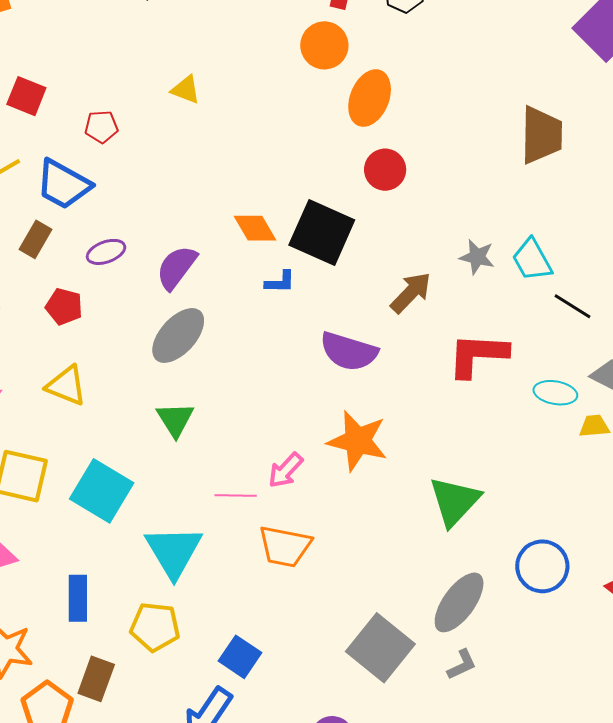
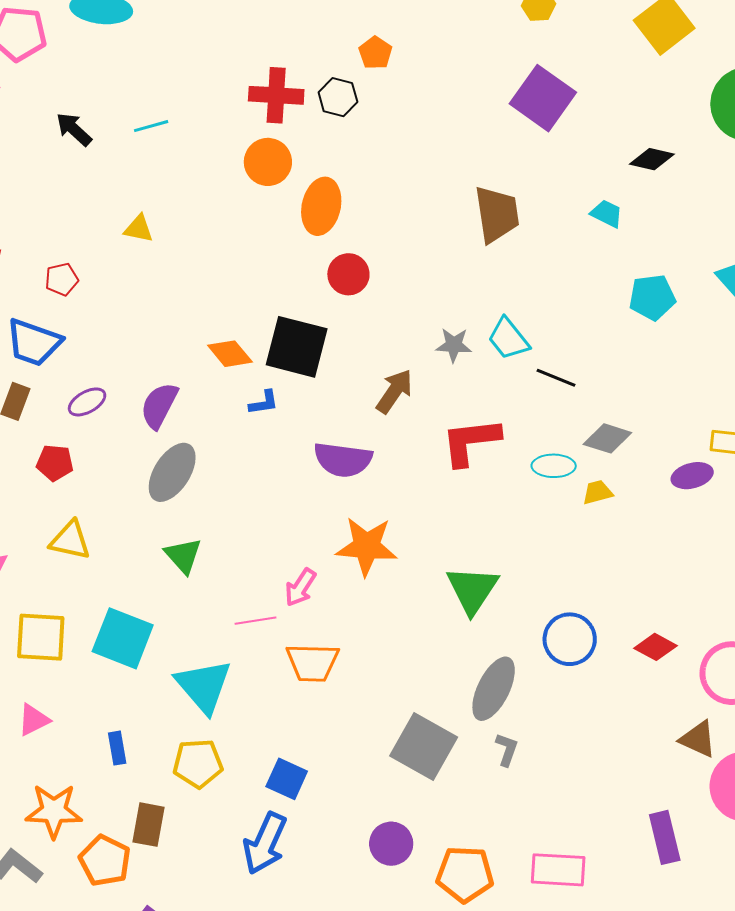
blue rectangle: (78, 598) -> (117, 748), size x0.7
gray L-shape: (462, 665) -> (507, 750), turned -36

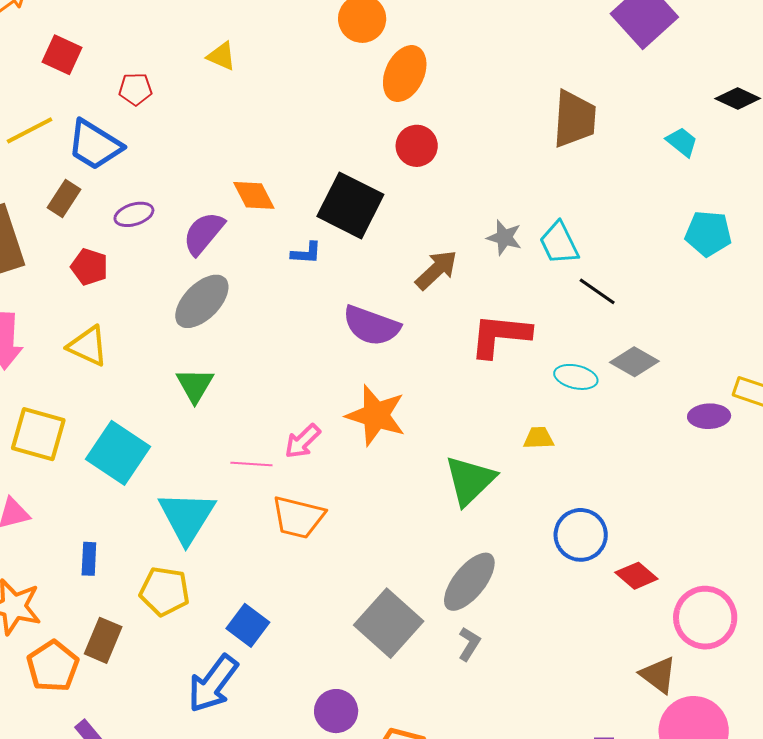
orange diamond: (230, 354) -> (254, 195), moved
yellow trapezoid: (597, 492) -> (539, 438), moved
blue circle: (570, 639) -> (581, 535), moved

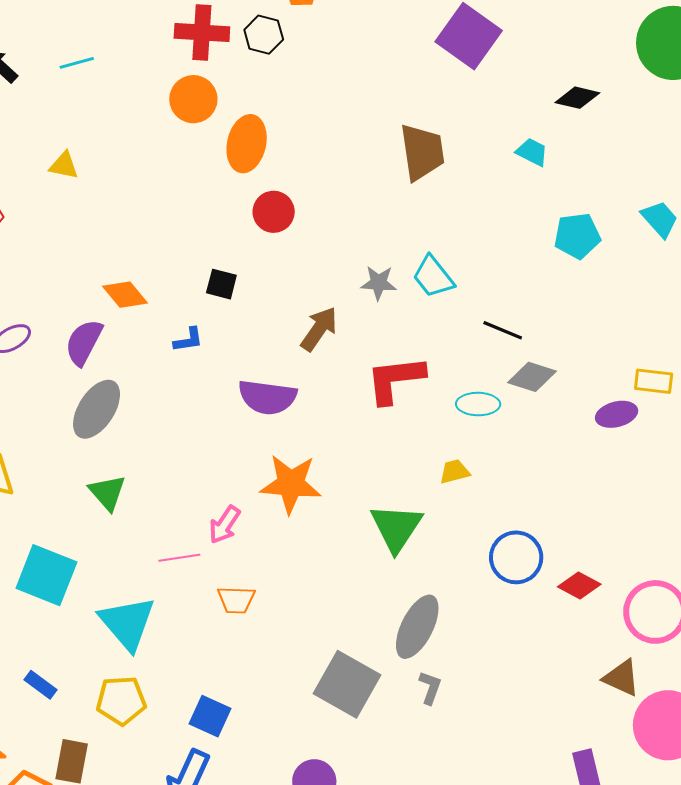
black square: (350, 205) -> (221, 284), size x0.5
black line: (597, 291) -> (503, 330), moved
orange trapezoid: (298, 517) -> (236, 600), size x0.7
blue rectangle: (89, 559) -> (41, 685), turned -44

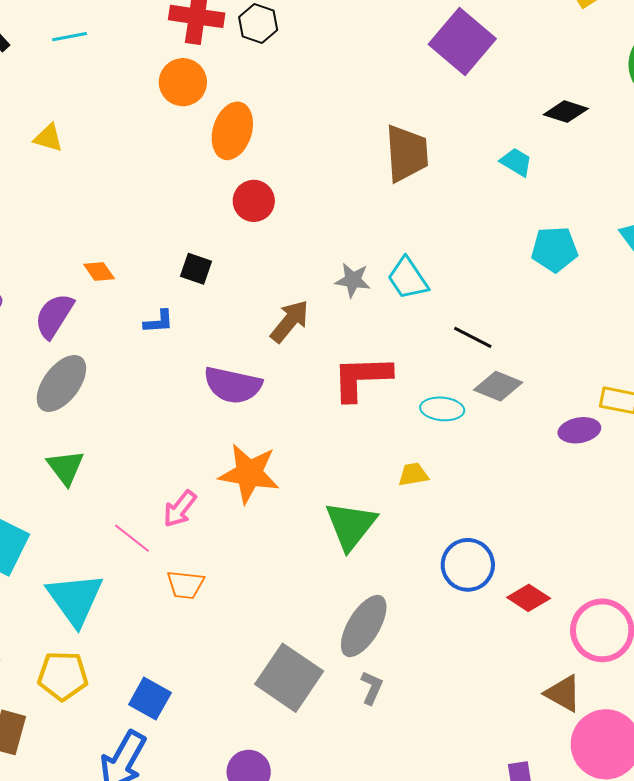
orange diamond: (125, 295) -> (99, 272), size x0.7
pink line: (179, 558) -> (132, 538), turned 42

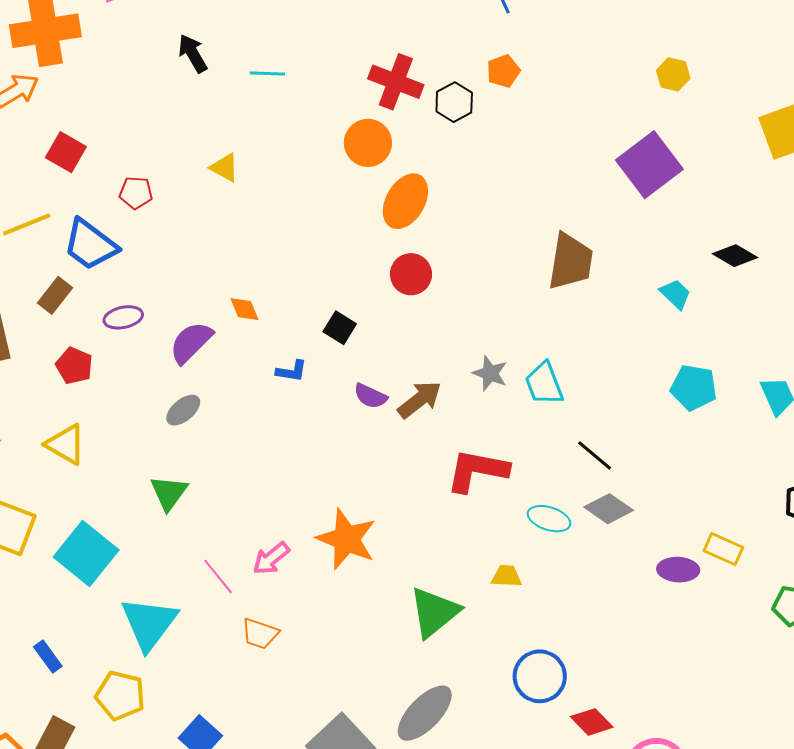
gray ellipse: (61, 383) -> (183, 410), size x0.6
purple semicircle: (233, 385) -> (370, 396), moved, size x0.6

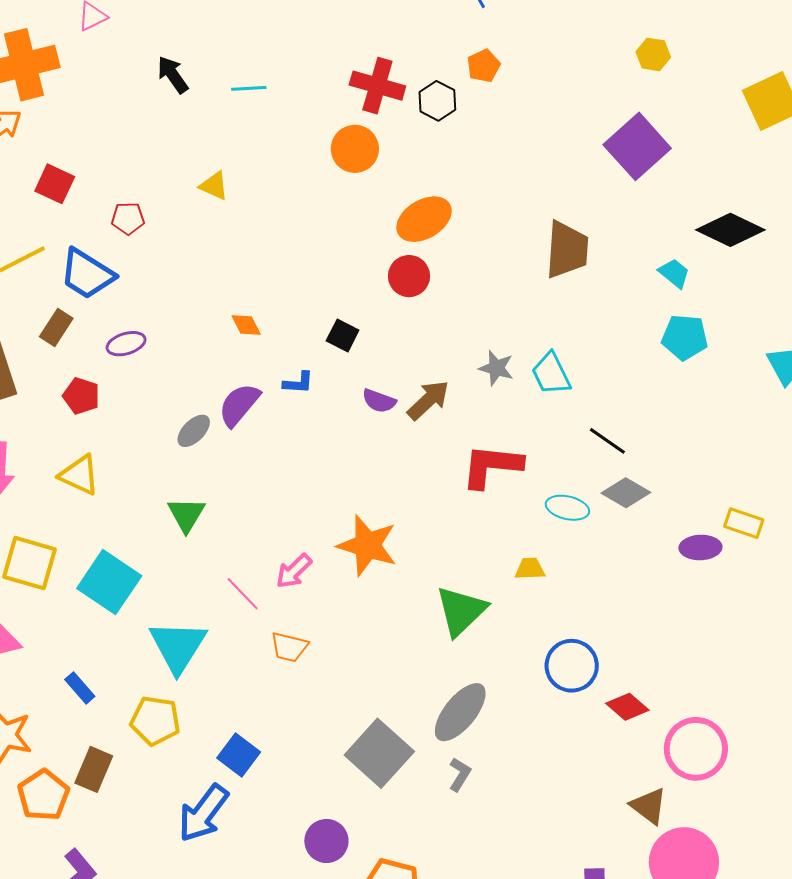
orange ellipse: (405, 201) -> (424, 219), moved, turned 34
black diamond: (735, 256) -> (730, 230), size x1.5
purple semicircle: (191, 342) -> (239, 405), moved
cyan pentagon: (694, 388) -> (685, 337), moved

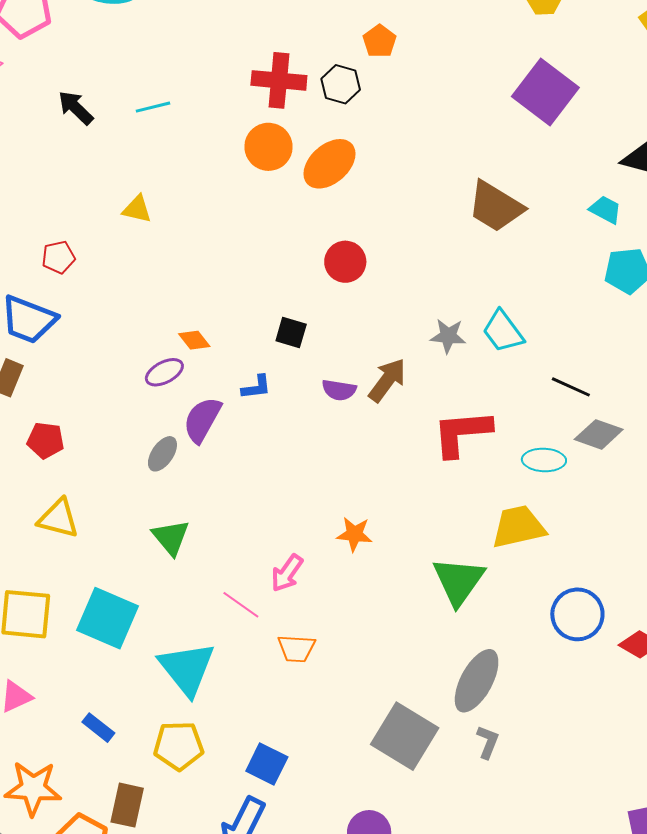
orange ellipse: (424, 219) -> (329, 164), moved
brown trapezoid: (567, 250) -> (496, 207), turned 128
purple ellipse: (126, 344) -> (164, 372), moved
orange star: (367, 545) -> (354, 534), size x0.6
yellow trapezoid: (530, 569) -> (518, 527), size x1.8

